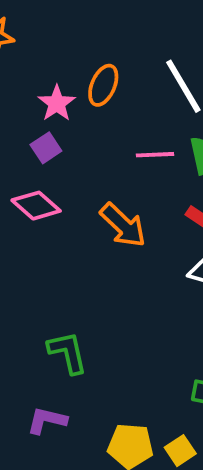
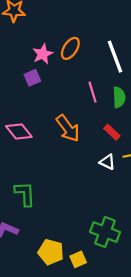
pink line: (155, 155) -> (93, 92), turned 66
pink diamond: (36, 206) -> (19, 131), moved

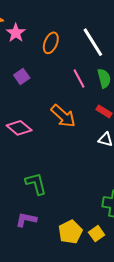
pink star: (43, 54) -> (16, 33), moved
yellow pentagon: (51, 252) -> (70, 232), turned -30

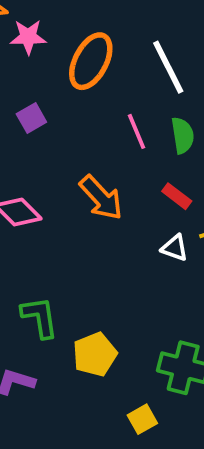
pink star: (16, 33) -> (28, 37), turned 30
orange ellipse: (51, 43) -> (91, 61), size x1.4
yellow pentagon: (70, 232) -> (95, 354), moved

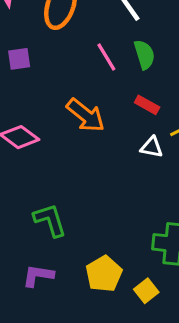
purple square: (31, 118) -> (19, 59), turned 30
yellow pentagon: (95, 354) -> (104, 274), moved

